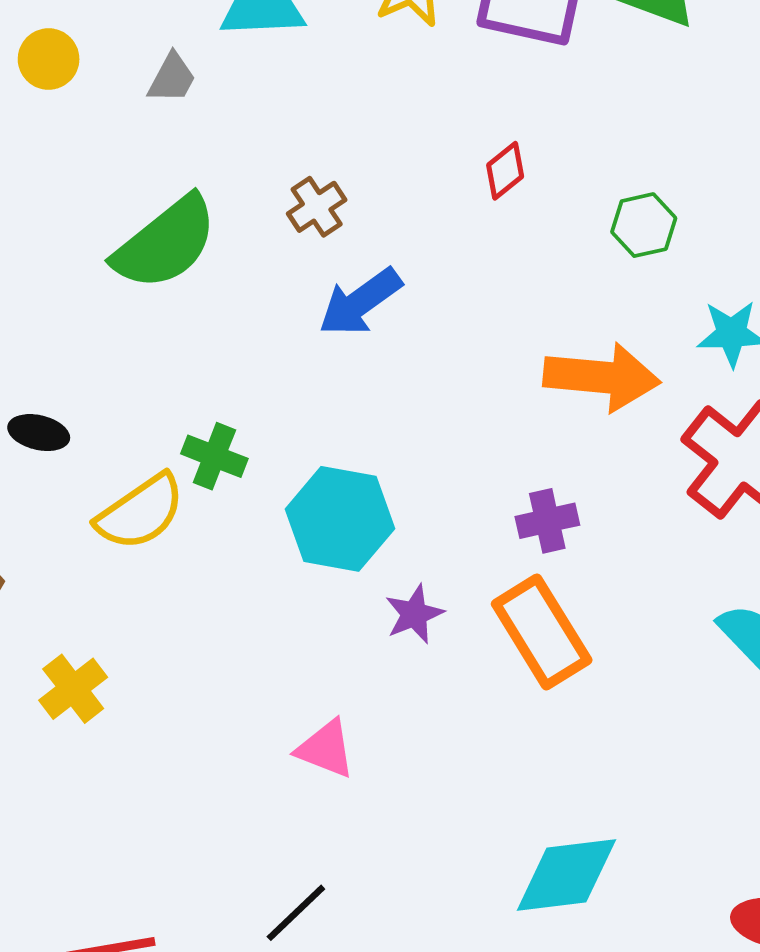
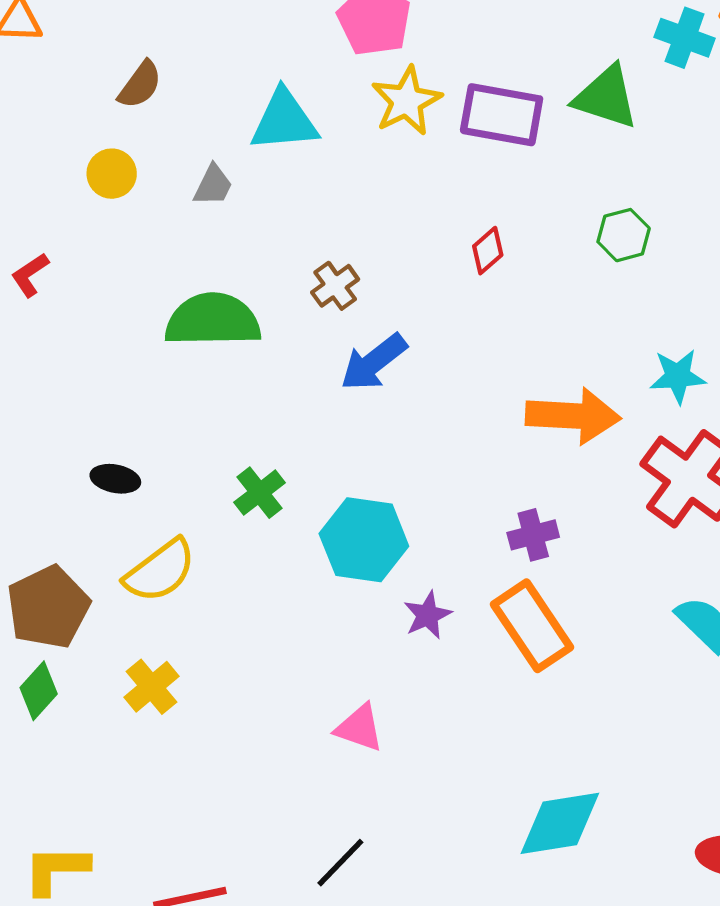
green hexagon: (644, 225) -> (624, 235), moved
green semicircle: (165, 243) -> (213, 320), turned -140
green cross: (214, 456) -> (259, 493), turned 33
yellow semicircle: (140, 512) -> (160, 571), moved

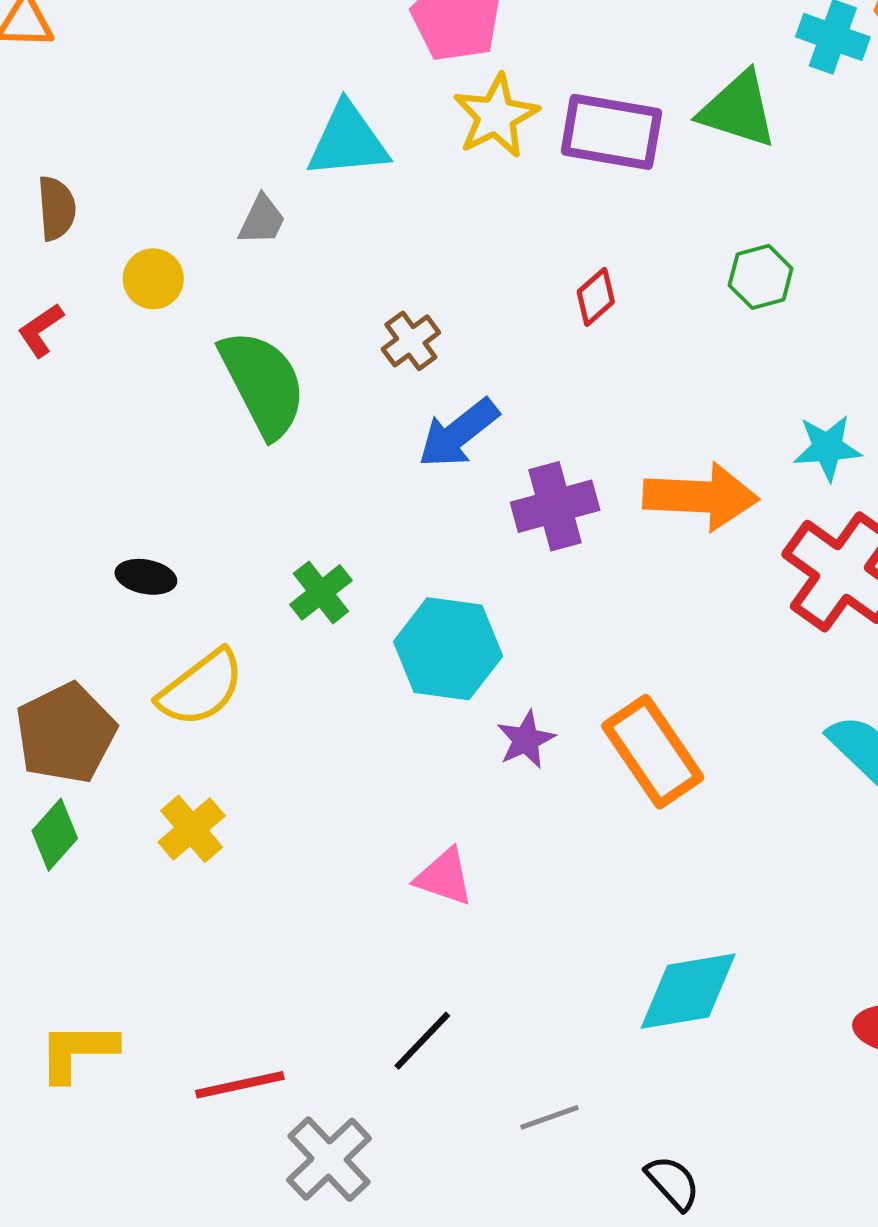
brown semicircle: (140, 85) -> (57, 208), moved, turned -40
yellow circle: (112, 174) -> (153, 279), moved
green semicircle: (213, 320) -> (263, 383), turned 64
purple cross: (533, 535) -> (555, 506), moved, size x1.4

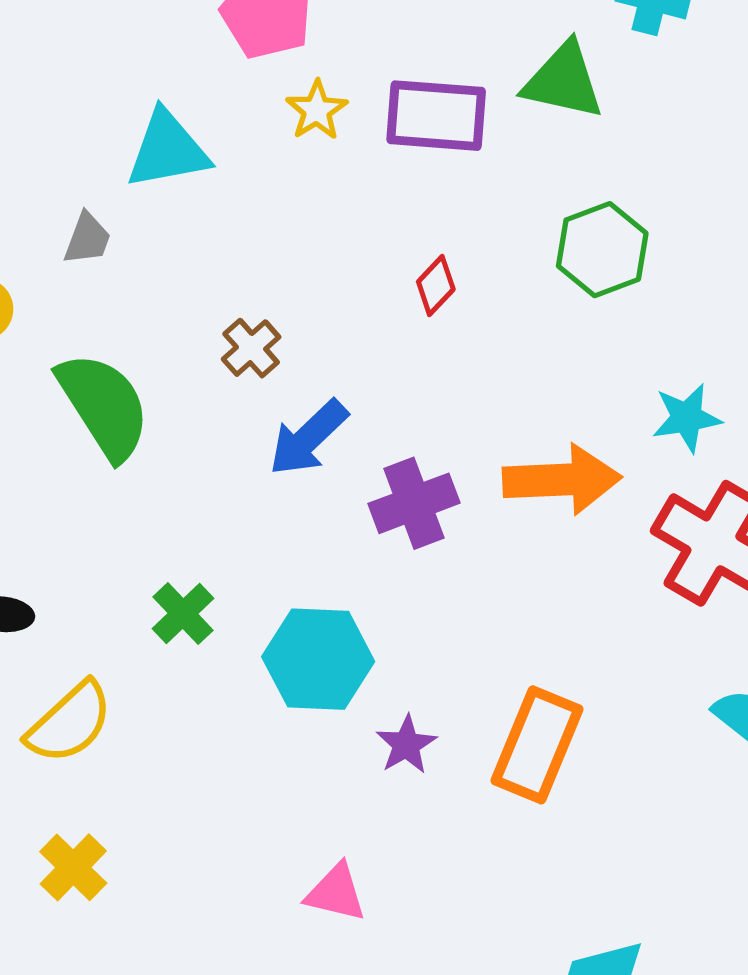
yellow star: (496, 116) -> (317, 110), size x0.7
green hexagon: (761, 277) -> (602, 250), size x1.4
orange rectangle: (653, 752) -> (537, 745), turned 62

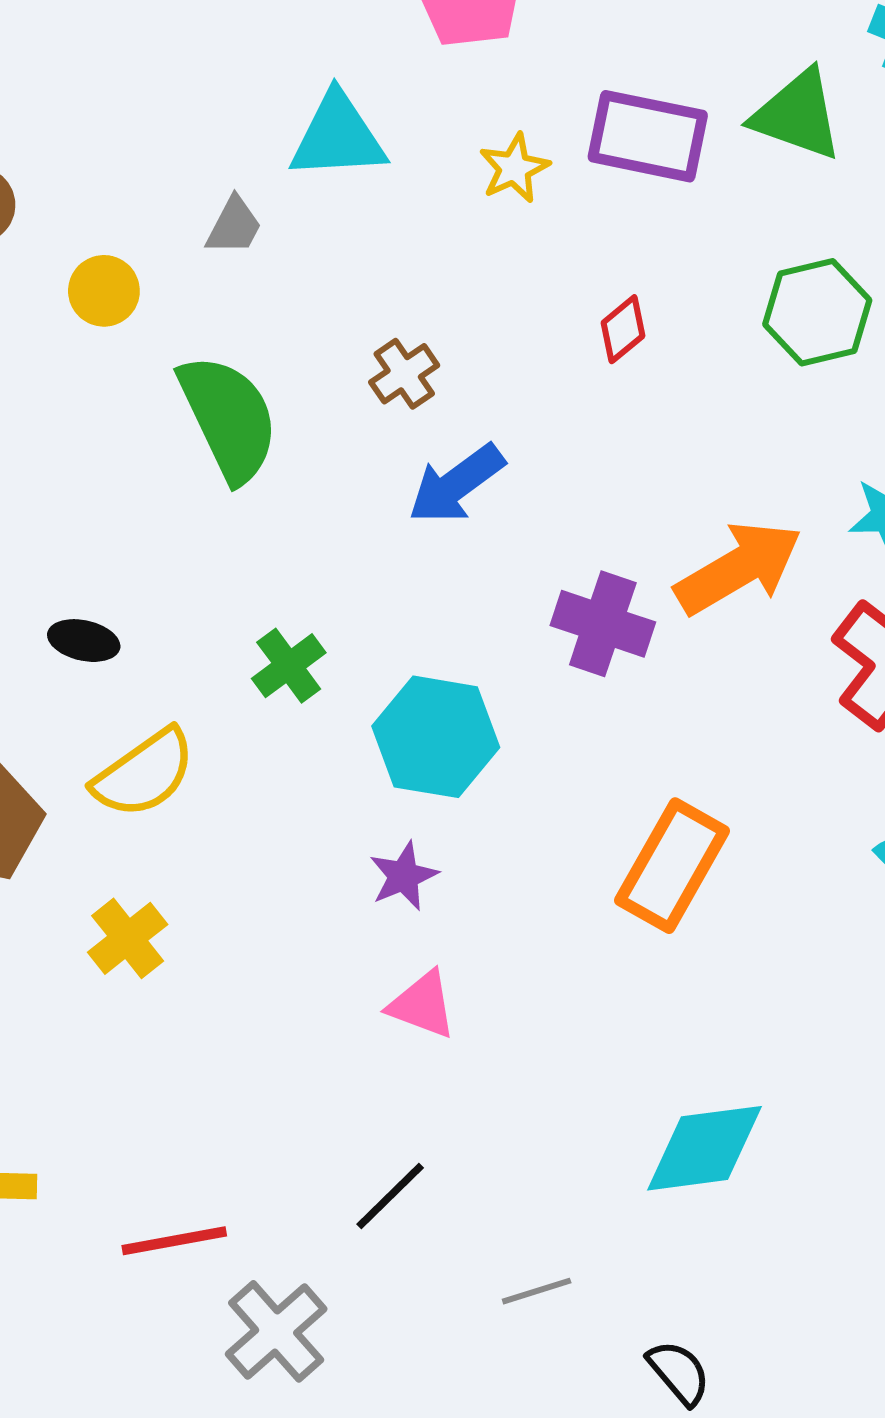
yellow star: (317, 110) -> (514, 168), moved
orange arrow: (562, 480) -> (739, 568), turned -35
purple cross: (414, 503) -> (603, 624), moved, turned 32
purple star: (406, 745) -> (404, 876), moved

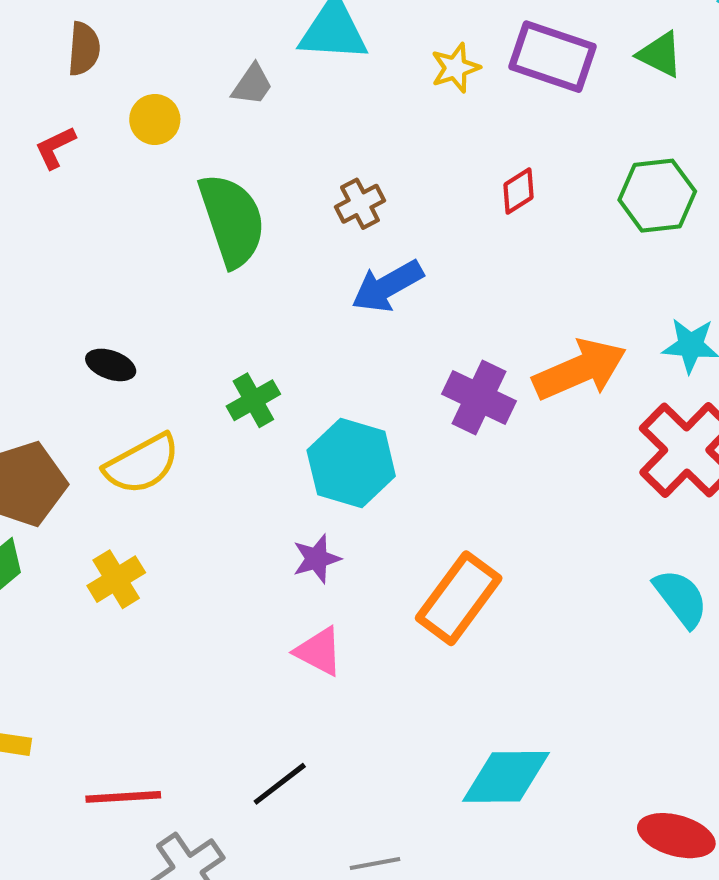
green triangle: (797, 115) -> (660, 54), size x0.7
orange rectangle: (672, 866) -> (459, 598), moved

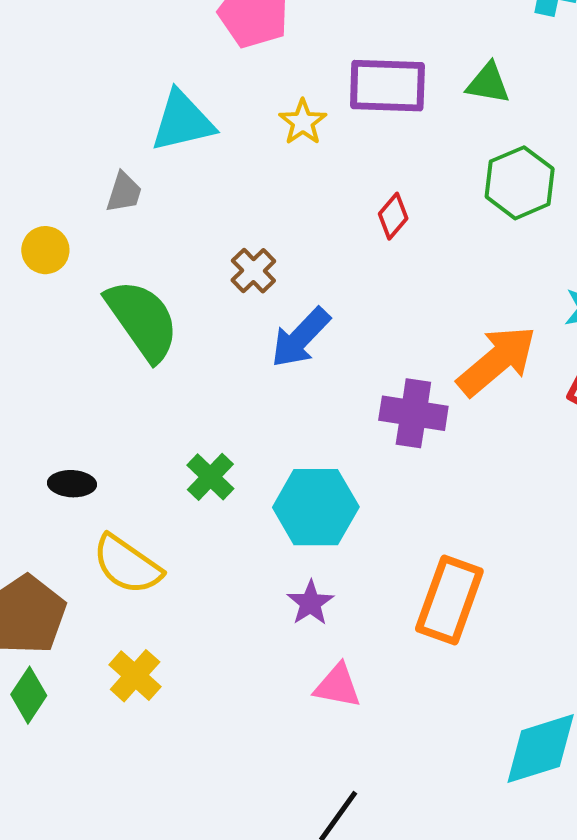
green triangle: (660, 54) -> (488, 83), moved
yellow semicircle: (142, 464) -> (127, 565), turned 80

